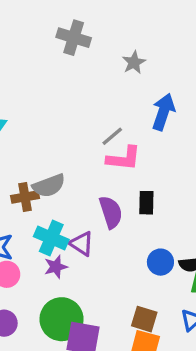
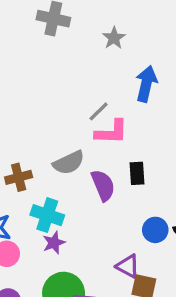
gray semicircle: (49, 186) -> (69, 163), moved
purple triangle: (82, 244) -> (128, 266), moved

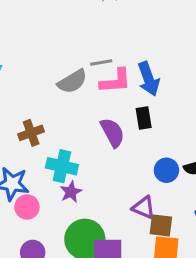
blue arrow: (146, 84) -> (149, 79), moved, turned 152
gray line: (99, 111) -> (101, 62), turned 40
gray semicircle: (69, 163) -> (72, 81), moved

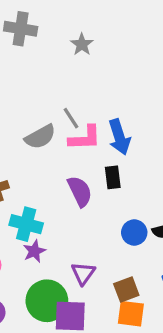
gray line: (101, 62) -> (71, 118), turned 65
purple triangle: (144, 207) -> (83, 273), moved, turned 40
brown square: (161, 225) -> (126, 290), turned -30

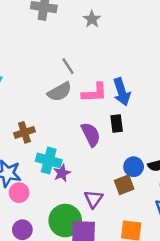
gray line: (71, 118) -> (68, 66), moved
purple star: (34, 251) -> (62, 173), moved
brown square: (126, 290) -> (124, 185), moved

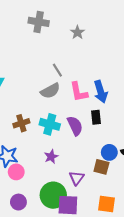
pink L-shape: (95, 93) -> (79, 92), turned 80
cyan cross: (49, 160) -> (50, 124), moved
brown square: (124, 185) -> (101, 167), turned 35

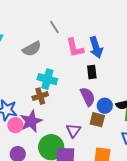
gray semicircle: (50, 91) -> (32, 49), moved
brown cross: (21, 123) -> (40, 96), moved
purple semicircle: (75, 126) -> (88, 97), moved
purple star: (51, 157) -> (31, 121), moved, size x1.6

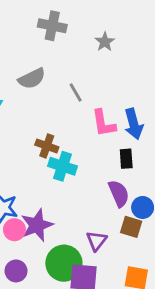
gray semicircle: (32, 49) -> (32, 79), moved
brown cross: (40, 96) -> (47, 146), moved, turned 35

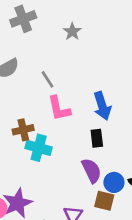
gray cross: (52, 26) -> (23, 19), turned -30
pink L-shape: (104, 123) -> (59, 108), moved
brown cross: (47, 146) -> (23, 130), turned -30

